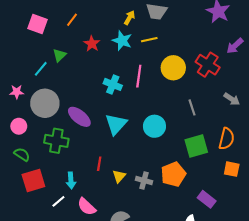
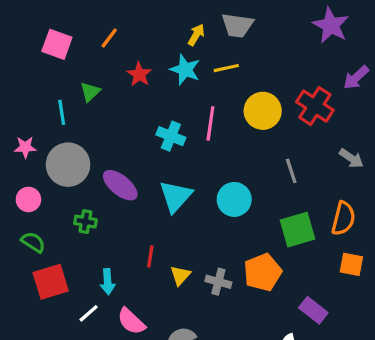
cyan line: (41, 69) -> (62, 112), turned -49
green cross: (56, 141) -> (85, 222), size x0.6

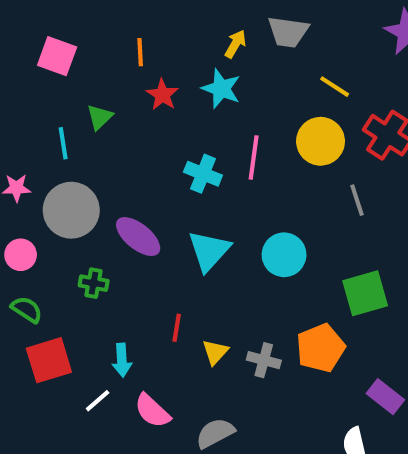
orange line: (109, 38) -> (140, 52), moved, turned -40
yellow line: (226, 68) -> (335, 87), moved, turned 45
gray line: (291, 171) -> (357, 200), moved

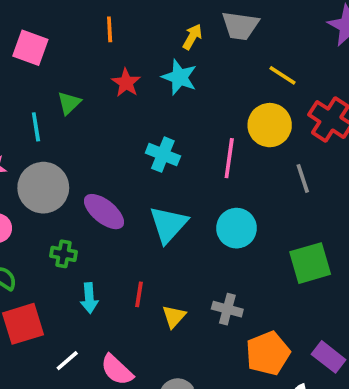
orange line: (140, 52) -> (110, 29), moved
pink line: (254, 157) -> (229, 158), moved
orange pentagon: (321, 348) -> (268, 353), moved
cyan arrow: (122, 360) -> (89, 298), moved
gray cross: (264, 360) -> (227, 309), moved

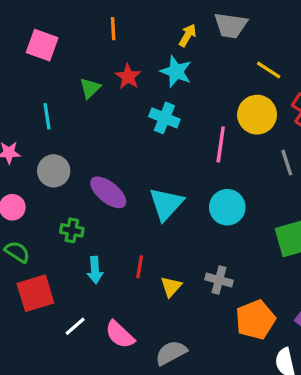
green triangle: (69, 103) -> (90, 88), moved
cyan cross: (163, 155) -> (164, 118), moved
gray circle: (43, 188) -> (54, 171), size x0.7

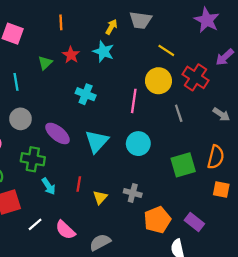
cyan cross: (164, 118) -> (86, 94), moved
green cross: (72, 230) -> (33, 159), size x1.5
cyan arrow: (95, 270) -> (49, 186), turned -30

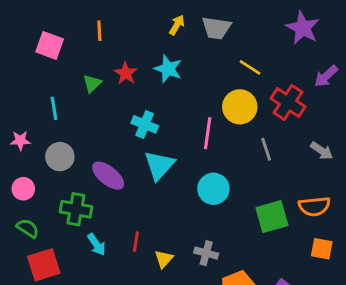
orange line: (61, 22) -> (99, 31), moved
yellow arrow: (111, 27) -> (177, 25), moved
cyan triangle: (97, 141) -> (159, 165), moved
orange semicircle: (216, 157) -> (314, 206), turned 70

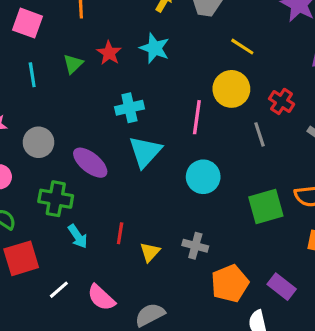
red cross: (288, 102) -> (282, 101), moved, size x0.7
cyan line: (54, 108) -> (32, 75), moved
cyan cross: (145, 124) -> (129, 108), turned -35

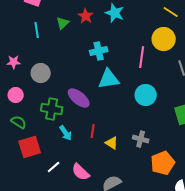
cyan triangle: (145, 152) -> (109, 79), turned 40
purple ellipse: (90, 163) -> (79, 98), moved
yellow triangle: (150, 252) -> (112, 143), turned -40

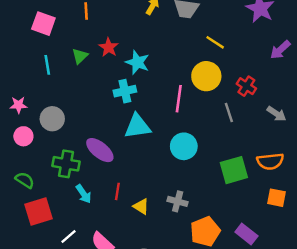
cyan star: (115, 13) -> (137, 62), moved
pink circle: (16, 95) -> (23, 136), moved

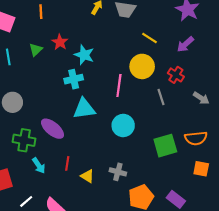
purple arrow: (280, 50) -> (185, 44), moved

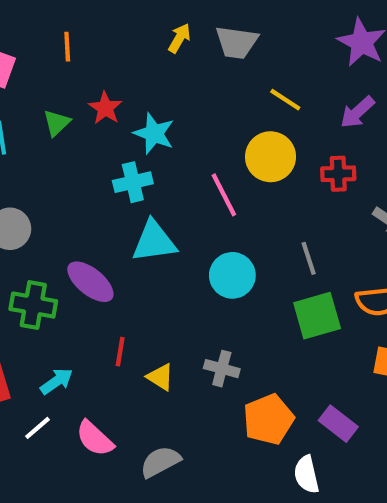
red cross: (176, 75) -> (338, 174), turned -35
pink line: (119, 85) -> (224, 195), turned -35
gray line: (161, 97) -> (309, 258), moved
cyan arrow: (39, 166) -> (57, 381), moved, turned -91

